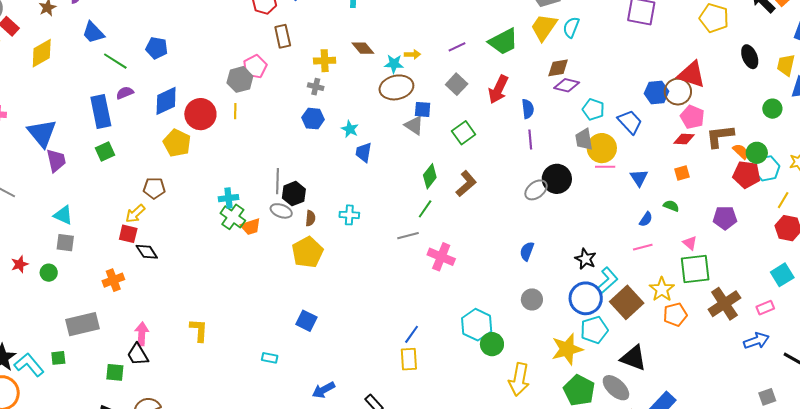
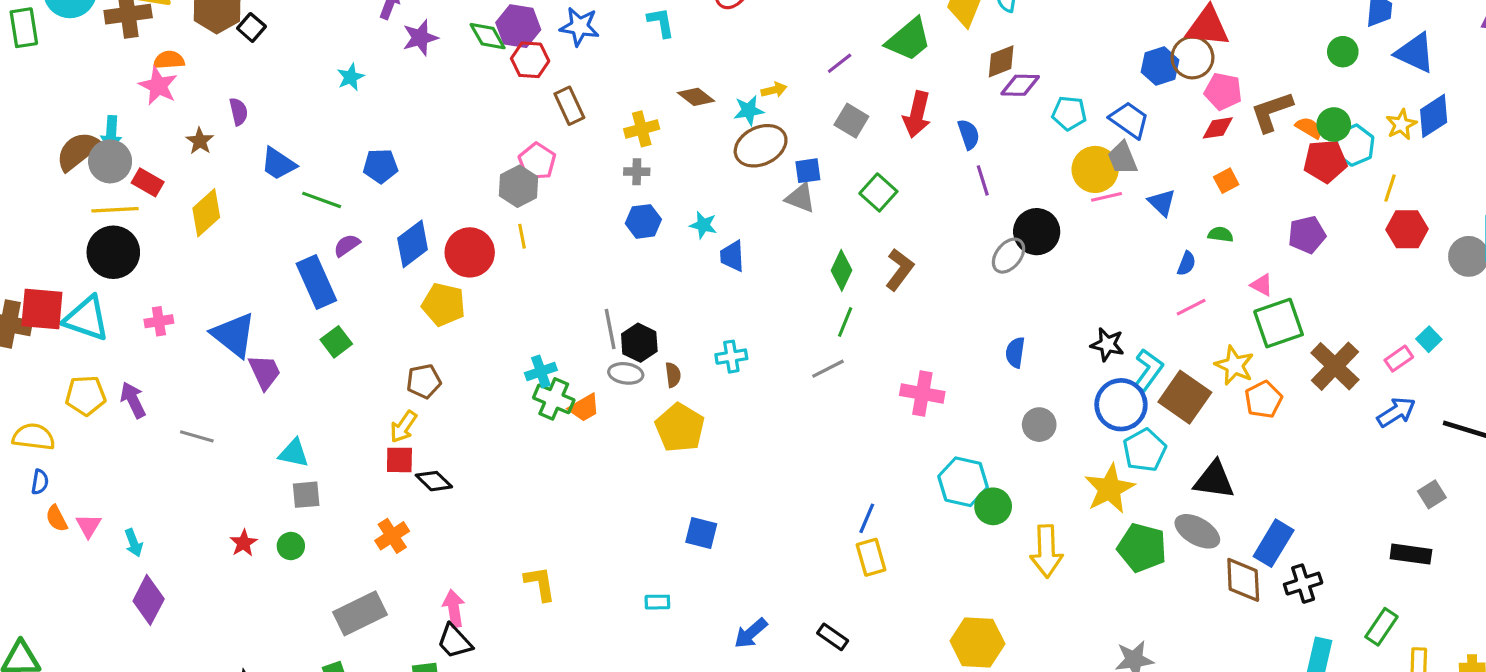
gray trapezoid: (584, 139) -> (1123, 158), moved
pink cross: (441, 257) -> (922, 394), moved
cyan square: (782, 275) -> (1429, 339), moved, size x0.7

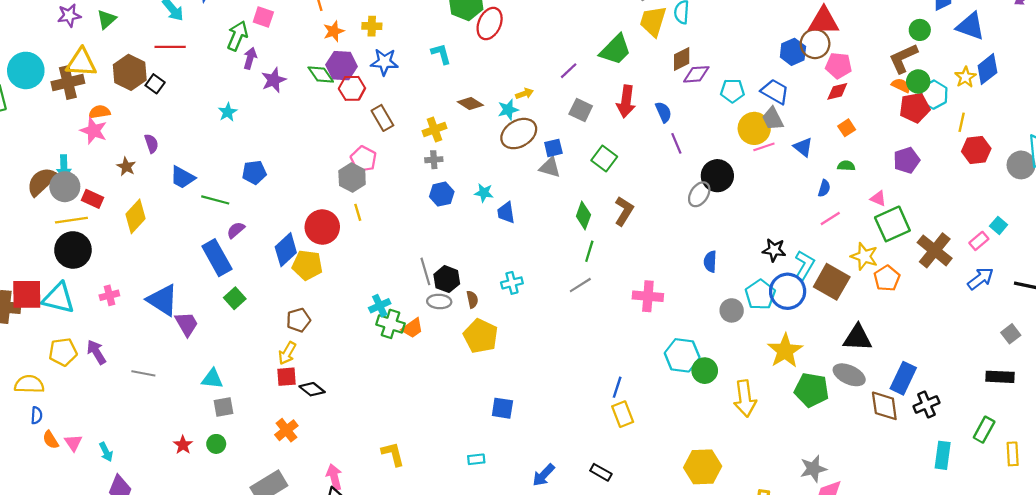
brown L-shape: (1272, 112) -> (903, 58), moved
blue diamond: (413, 244) -> (286, 250), moved
cyan pentagon: (1145, 450) -> (760, 295), moved

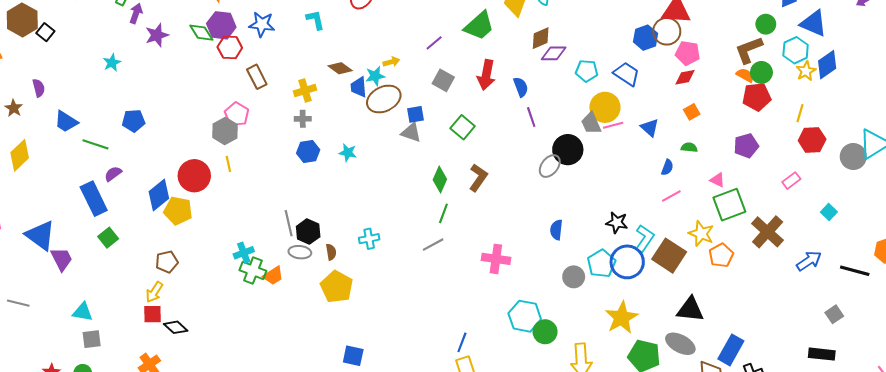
cyan hexagon: (934, 95) -> (796, 50), moved
gray trapezoid: (773, 119) -> (591, 123), moved
blue trapezoid: (506, 213) -> (359, 87), moved
pink rectangle: (979, 241) -> (791, 181), moved

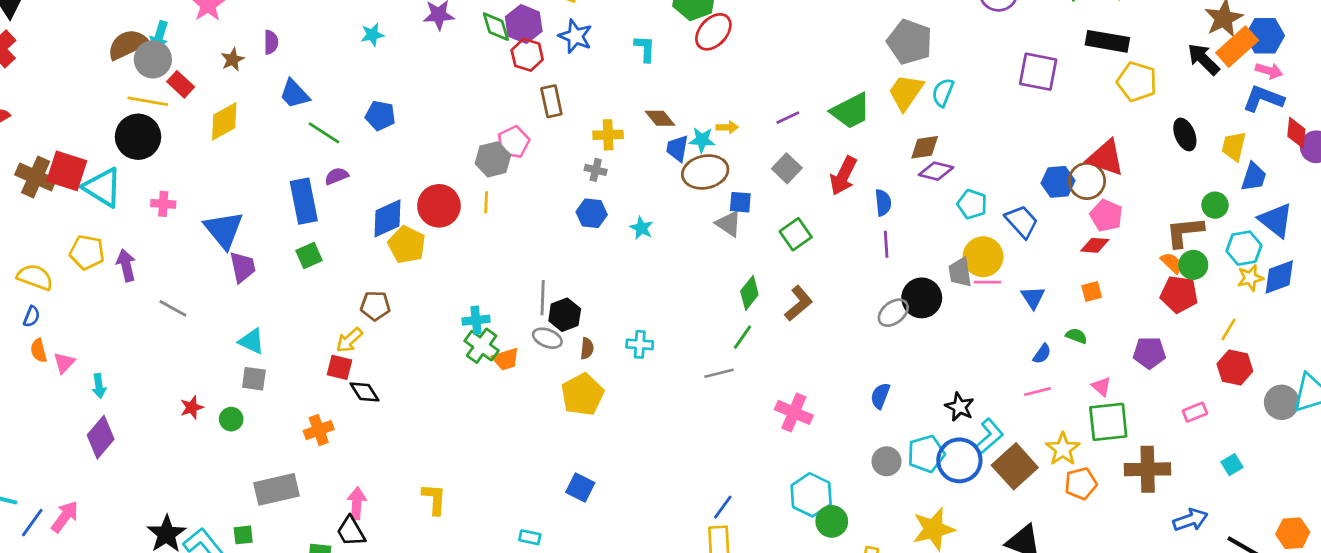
brown cross: (768, 232) -> (1148, 469), turned 32

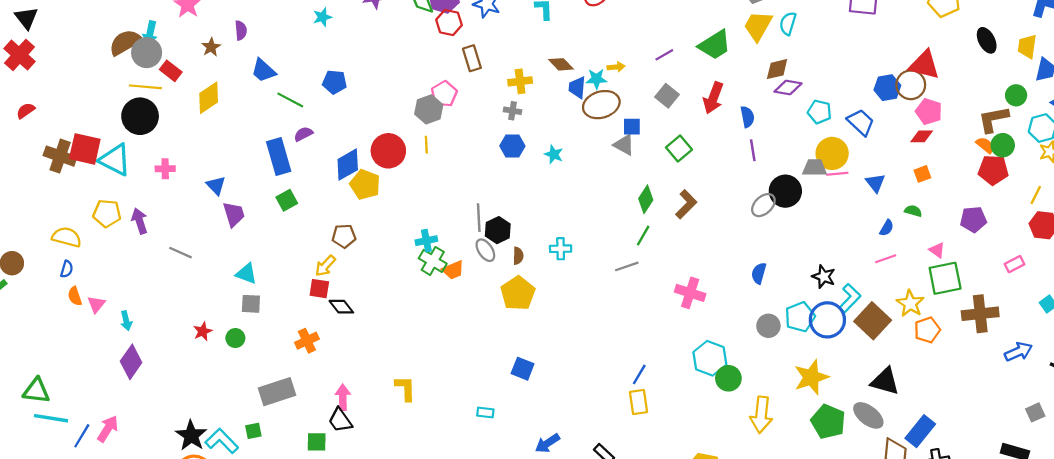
blue triangle: (224, 230) -> (216, 185), size x0.6
gray trapezoid: (960, 272) -> (815, 168), turned 105
gray ellipse: (547, 338) -> (485, 250), turned 40

